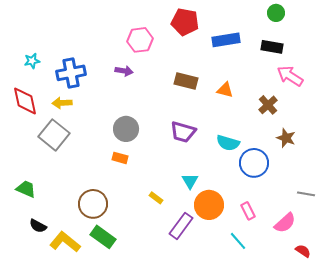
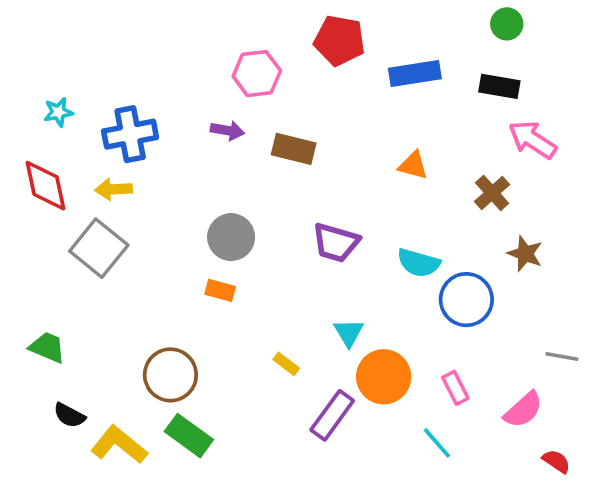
brown rectangle: (186, 81) -> (294, 149), moved

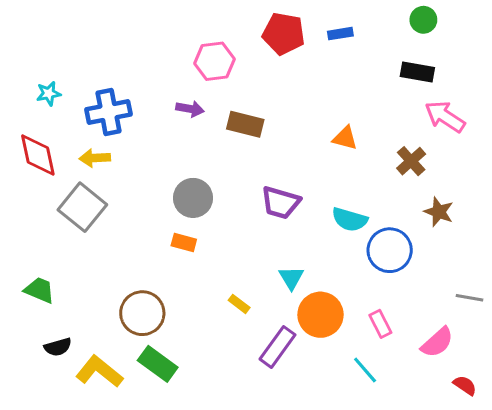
blue rectangle: (415, 74) -> (340, 34), moved, size x0.6
black semicircle: (69, 415) -> (58, 347), turned -44

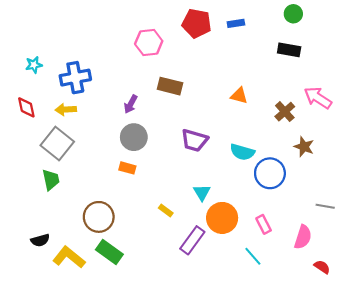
purple arrow: (190, 109) -> (131, 104), moved, turned 108
pink arrow: (445, 117) -> (318, 98), moved
red diamond: (38, 155) -> (26, 107), size x0.7
green trapezoid: (39, 290) -> (51, 180), moved, turned 55
pink semicircle: (437, 342) -> (303, 237), turned -30

